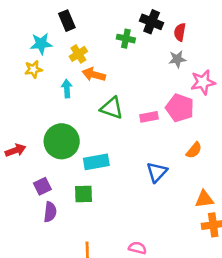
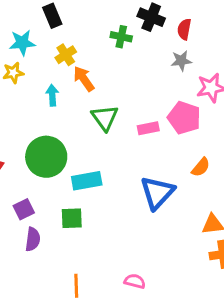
orange arrow: (94, 74) -> (84, 79), turned 40
green triangle: (112, 108) -> (105, 118), turned 35
blue triangle: (157, 172) -> (157, 193), size x1.4

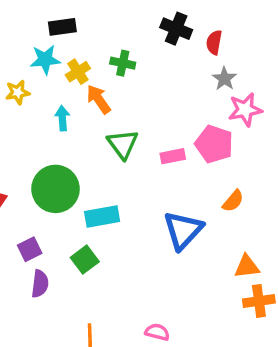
black rectangle: (52, 16) -> (62, 27), turned -75
green cross: (121, 37) -> (123, 63), moved
cyan star: (22, 43) -> (45, 60), moved
gray star: (181, 61) -> (224, 79), moved, turned -30
green square: (72, 218) -> (85, 260), turned -35

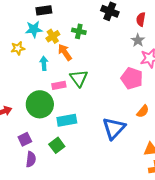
red semicircle: (214, 42) -> (141, 19), moved
pink rectangle: (173, 156) -> (59, 85), moved

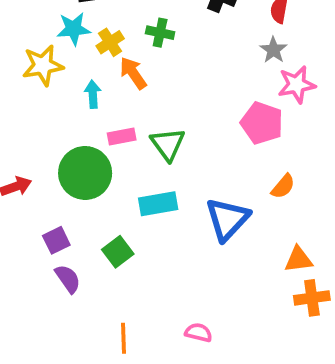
yellow star: (18, 48) -> (43, 65), size x1.5
green triangle: (79, 78) -> (168, 144), moved
cyan rectangle: (67, 120) -> (158, 204), moved
purple semicircle: (31, 159) -> (68, 279), turned -42

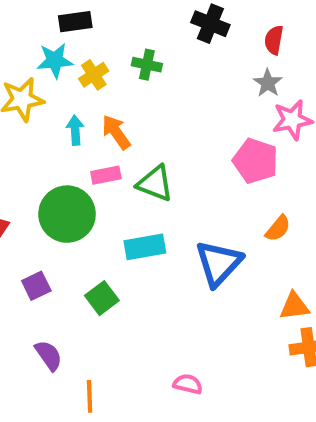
orange arrow: (133, 73) -> (116, 132), moved
green triangle: (168, 144) -> (155, 183), turned -33
purple semicircle: (68, 279) -> (49, 355), moved
orange line: (124, 338) -> (90, 396), moved

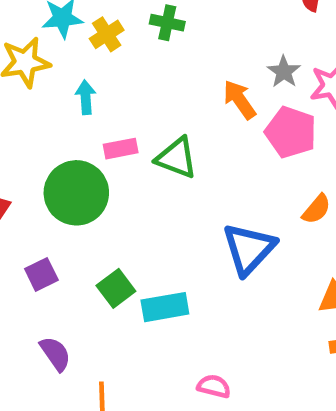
gray star: (268, 83) -> (284, 72), moved
orange arrow: (116, 132) -> (240, 100), moved
cyan rectangle: (145, 247) -> (165, 307), moved

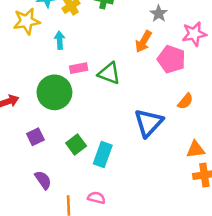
gray star: (284, 72) -> (159, 14), moved
orange arrow: (240, 100) -> (143, 42), turned -115
cyan rectangle: (165, 307) -> (103, 155), turned -60
pink semicircle: (214, 386) -> (96, 198), moved

